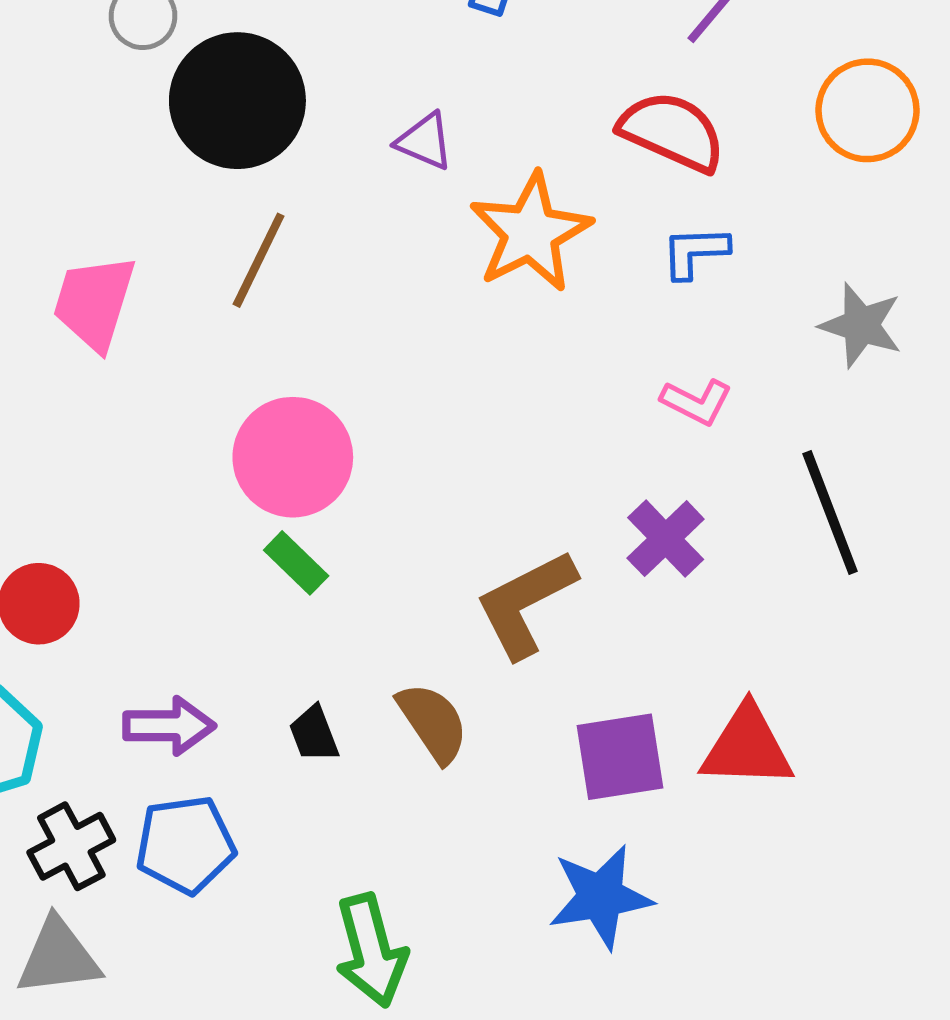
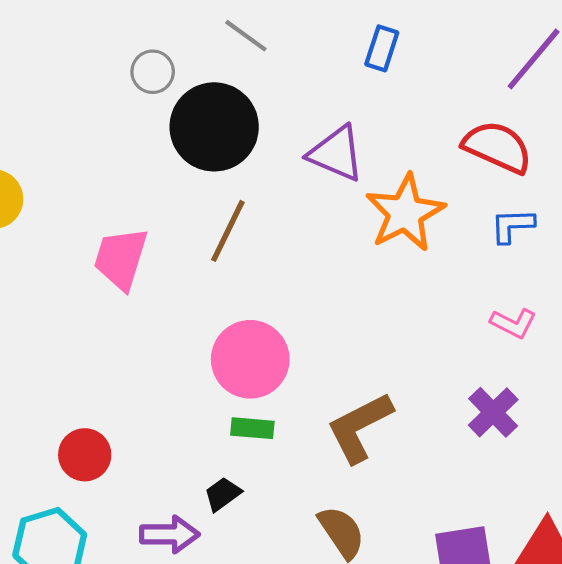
purple triangle: (425, 141) -> (336, 153), size x1.5
green rectangle: (296, 563) -> (252, 428), turned -39
brown L-shape: (526, 604) -> (360, 427), moved
black trapezoid: (314, 734) -> (223, 494), moved, turned 75

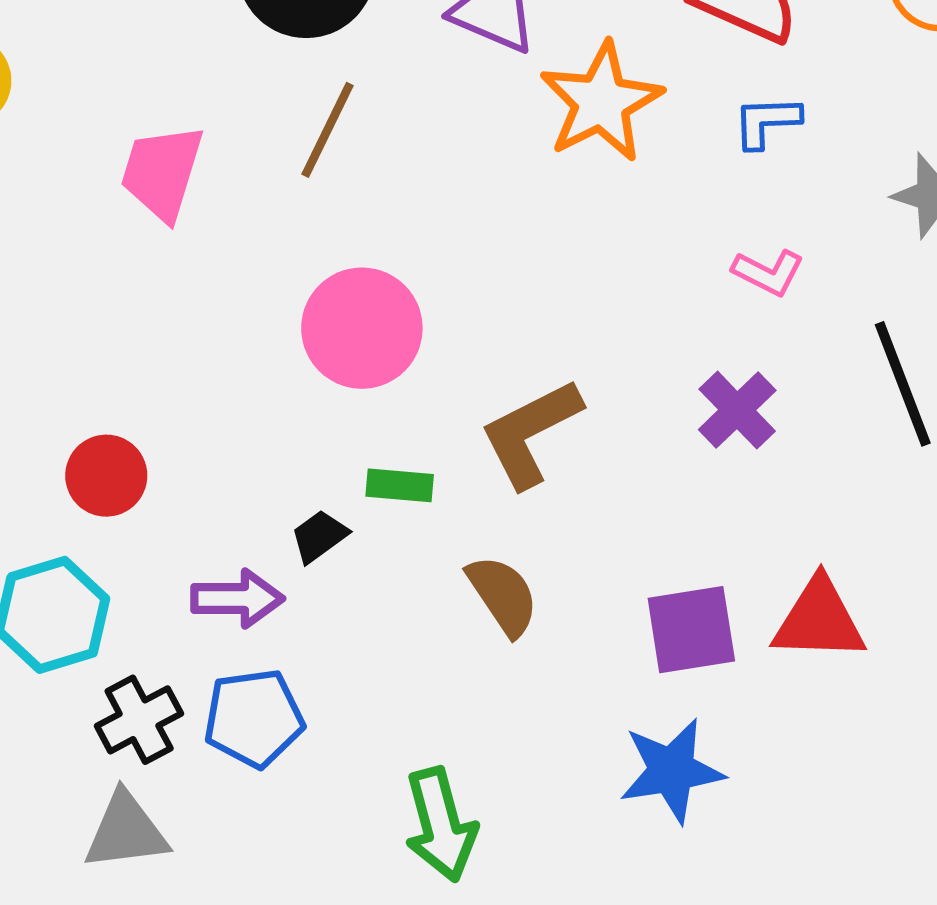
green rectangle: (252, 428) -> (400, 485), moved

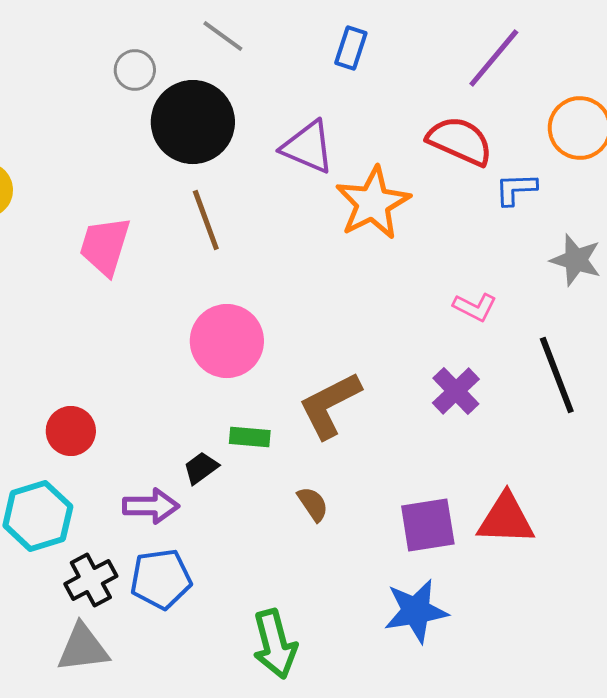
blue L-shape: (767, 122) -> (516, 189), moved
brown line: (327, 130) -> (206, 220), turned -46
brown semicircle: (503, 595) -> (313, 504), size x0.7

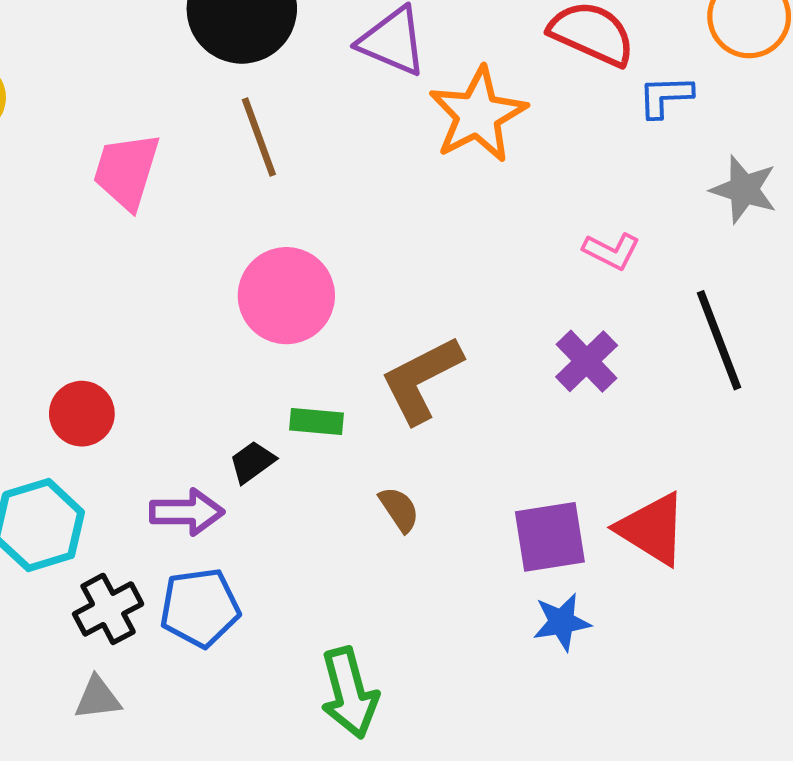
red triangle: (506, 519) -> (652, 529), turned 30
blue star: (416, 611) -> (562, 622), moved, size x0.7
gray triangle: (83, 648) -> (98, 698), size x0.7

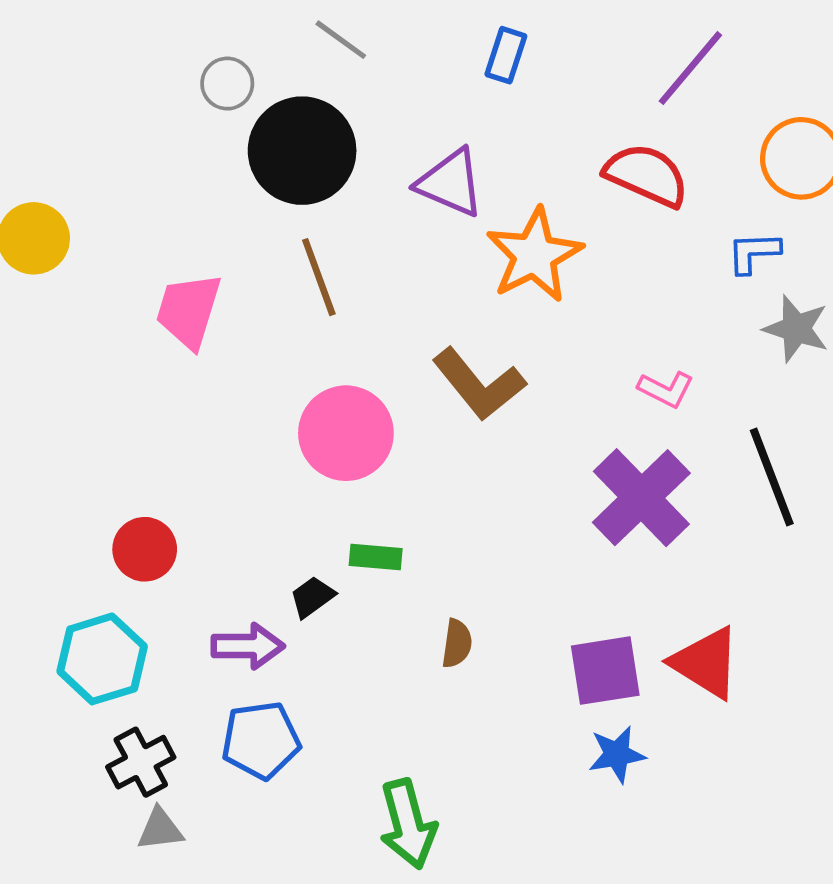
blue L-shape: (665, 96) -> (754, 253), moved
purple cross: (587, 361) -> (641, 498), size x1.6
brown L-shape: (421, 380) -> (479, 384), moved, turned -102
brown semicircle: (399, 509) -> (457, 643), turned 42
black cross: (108, 609) -> (141, 762), moved

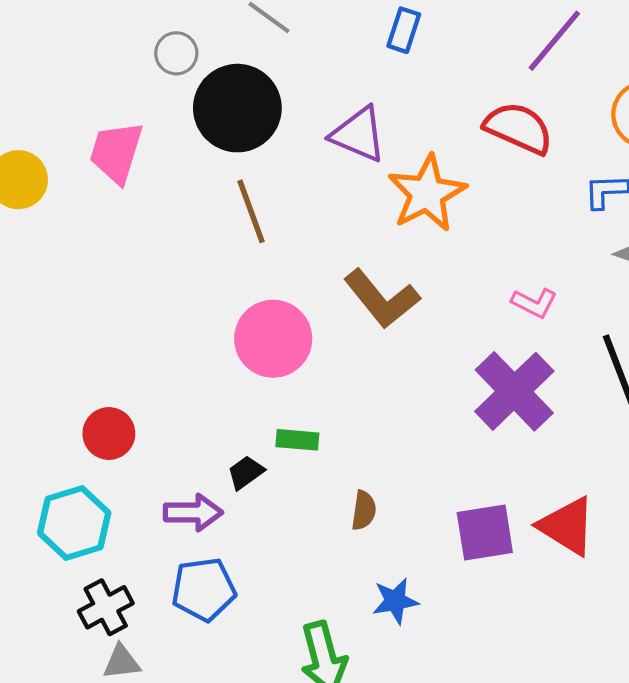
pink trapezoid: (189, 311) -> (116, 152), moved
blue star: (617, 754) -> (395, 601), moved

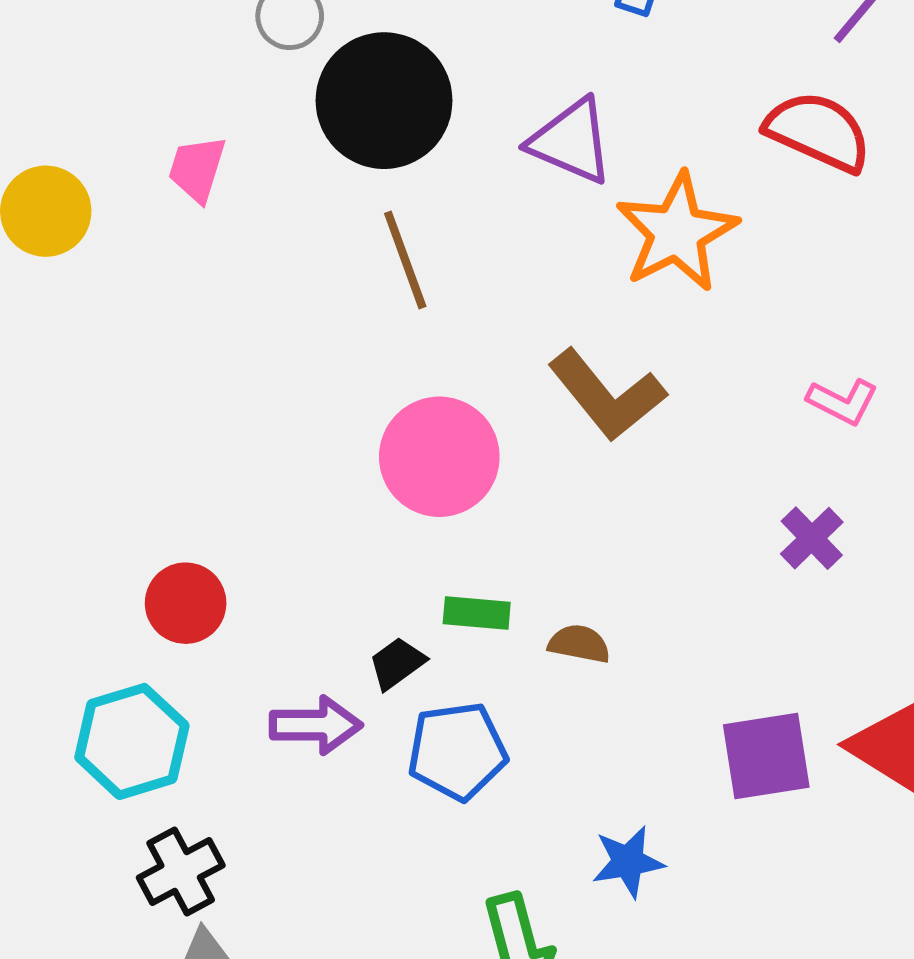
pink trapezoid: (116, 152) -> (197, 169), size x0.7
purple cross: (514, 391) -> (812, 538), size x0.5
brown semicircle: (364, 510) -> (579, 644), moved, turned -87
blue pentagon: (204, 589) -> (457, 751), moved

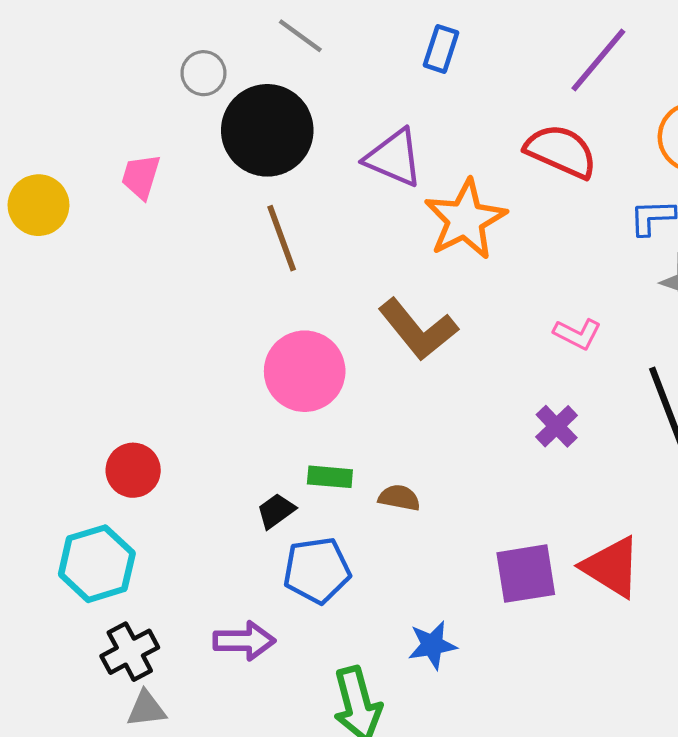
purple arrow: (316, 725) -> (244, 641), moved

